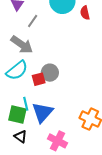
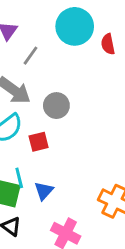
gray circle: (50, 73) -> (56, 106), moved
blue triangle: (42, 112) -> (44, 191), size x0.6

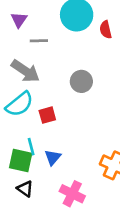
gray line: (30, 56) -> (39, 41), turned 54
gray circle: (56, 106) -> (81, 81), moved

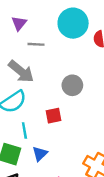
red square: (47, 115) -> (54, 116), moved
cyan line: (31, 147) -> (24, 130), moved

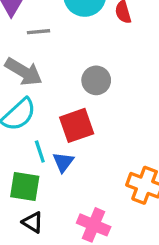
red square: (54, 116) -> (77, 125), size x1.5
blue triangle: (40, 154) -> (63, 162), moved

